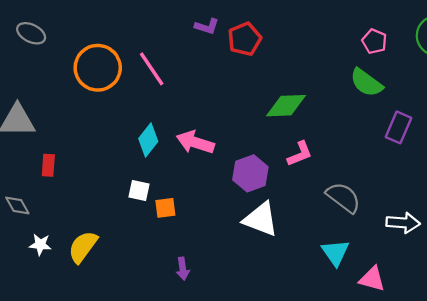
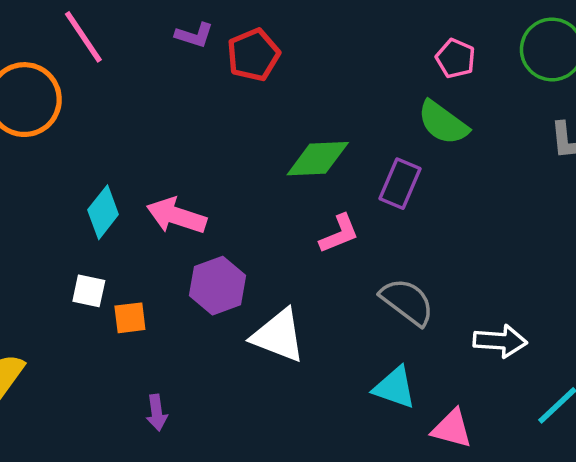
pink line: (152, 69) -> (83, 37), moved
purple rectangle: (399, 127) -> (400, 184), moved
purple hexagon: (250, 173) -> (218, 286), moved
cyan triangle: (335, 253) -> (395, 388), turned -36

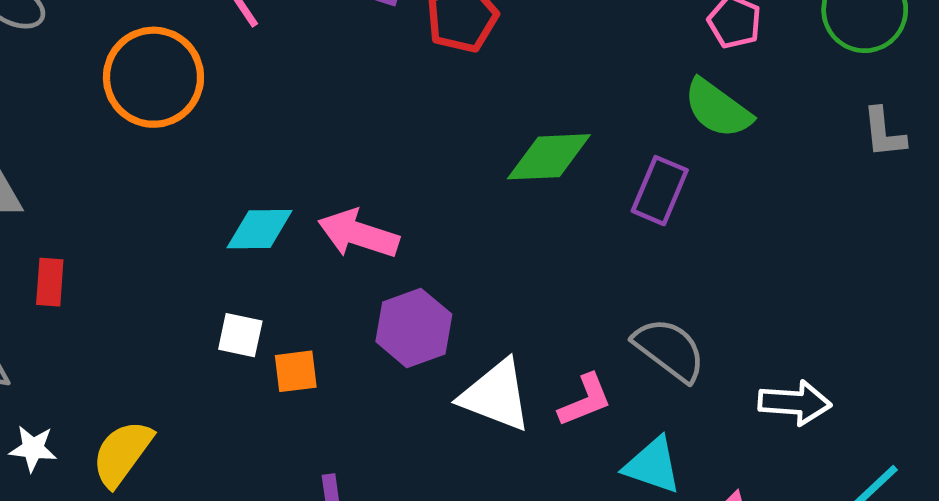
cyan diamond: (103, 212) -> (260, 229), turned 51
pink L-shape: (339, 234) -> (585, 400), moved

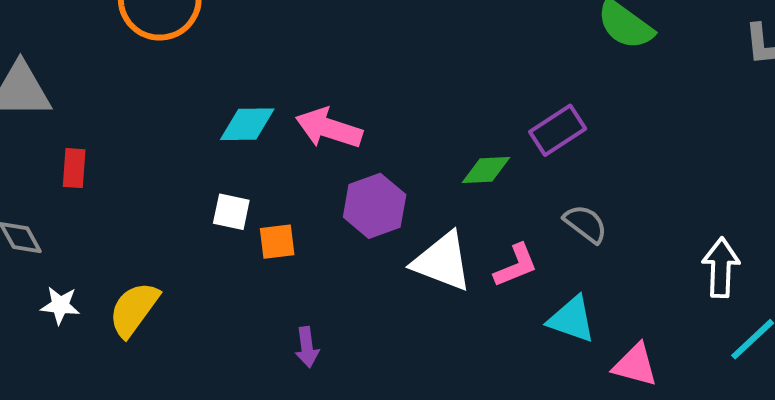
green diamond: (549, 157) -> (486, 170), moved, size x0.7
purple rectangle: (660, 191) -> (558, 130), moved, turned 34
gray semicircle: (669, 350) -> (585, 224), size x0.7
white arrow: (795, 403) -> (721, 268), moved, turned -92

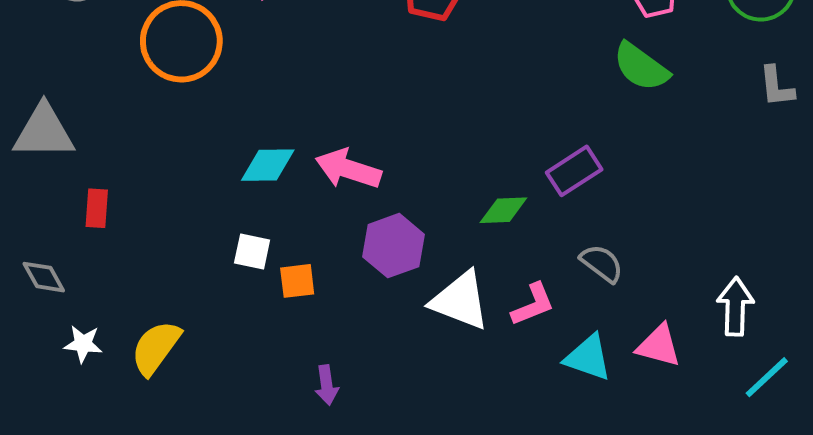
pink triangle: (635, 365) -> (659, 346), moved

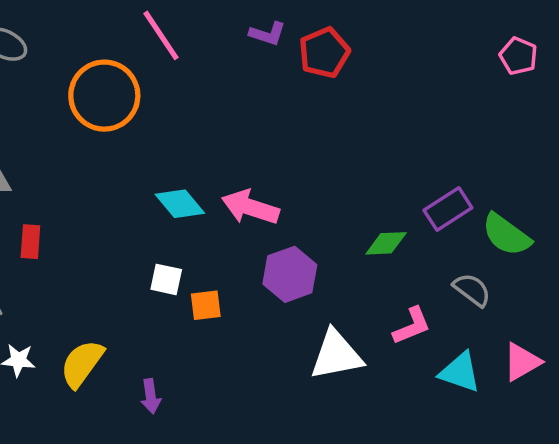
green semicircle: (641, 67) -> (506, 235), moved
cyan diamond: (268, 165) -> (180, 204), turned 51
white triangle: (460, 301) -> (336, 355), moved, turned -32
pink triangle: (659, 346) -> (522, 362), turned -45
purple arrow: (327, 385) -> (151, 396), moved

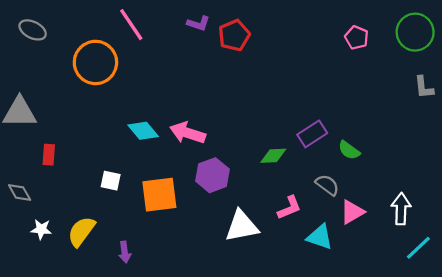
green semicircle: (506, 235) -> (349, 150), size x0.7
white square: (166, 279) -> (111, 181), moved
orange square: (206, 305) -> (159, 195), size x1.8
pink triangle: (522, 362) -> (352, 212), moved

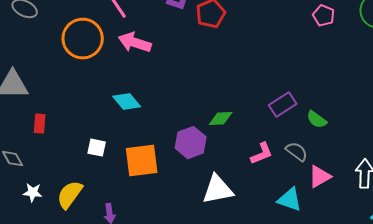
pink arrow: (188, 133) -> (135, 43), moved
green diamond: (273, 156) -> (221, 119), moved
pink L-shape: (289, 208) -> (262, 154), moved

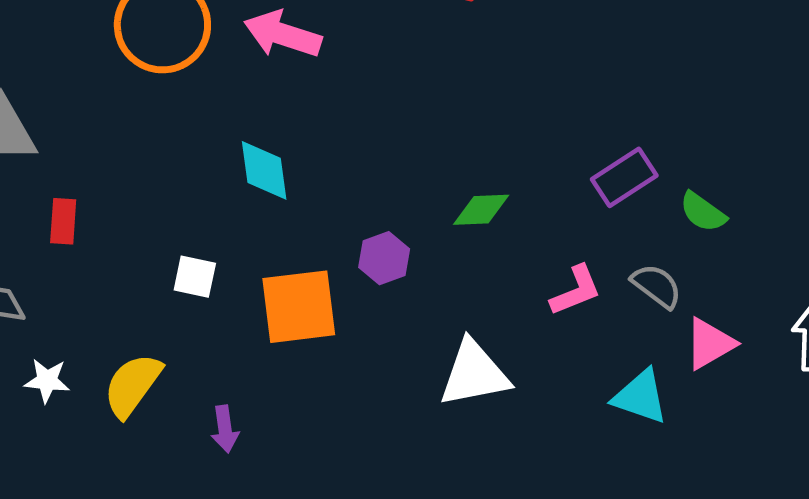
cyan diamond: (127, 102) -> (264, 170), turned 32
purple hexagon: (191, 143) -> (384, 258), moved, size x0.7

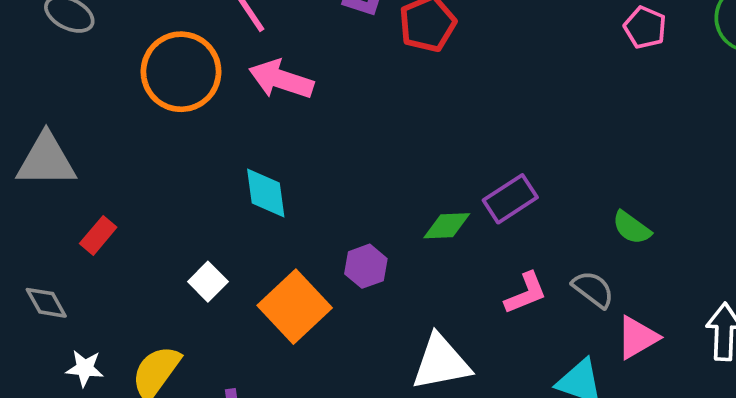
purple rectangle: (624, 177) -> (510, 199), moved
red rectangle: (63, 221) -> (98, 235), turned 36
white square: (195, 277) -> (208, 282), turned 33
orange square: (299, 307) -> (295, 307), turned -36

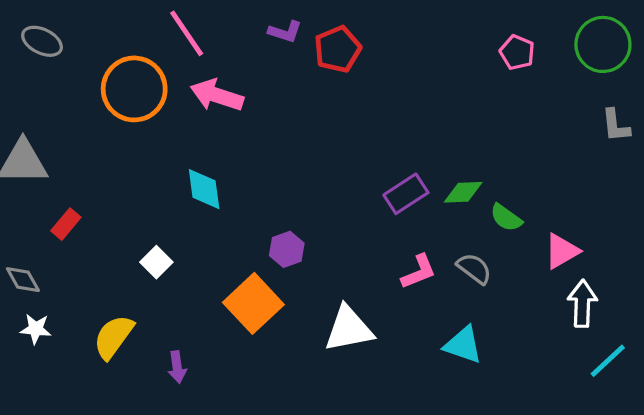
green diamond: (447, 226) -> (463, 192), moved
orange square: (295, 307) -> (253, 303), moved
pink triangle: (637, 337) -> (562, 251), moved
white star: (85, 368) -> (36, 329), moved

